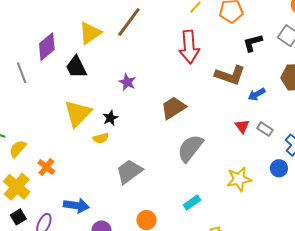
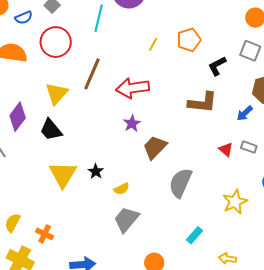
red arrow: (189, 47) -> (133, 88), moved, turned 100
purple star: (127, 82) -> (132, 123), moved, turned 30
blue arrow: (257, 94) -> (245, 113), moved
yellow semicircle: (101, 138) -> (122, 189), moved

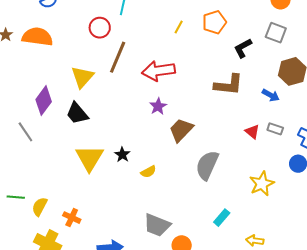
red circle: (56, 42) -> (100, 28), moved, size x0.7
blue arrow: (245, 113) -> (271, 95), turned -108
gray trapezoid: (126, 219) -> (157, 225), moved, turned -108

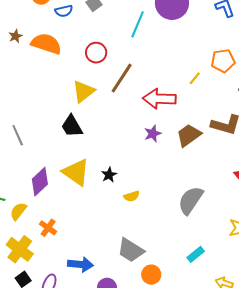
yellow line: (179, 27) -> (195, 78), moved
red circle: (100, 28) -> (96, 53), moved
purple diamond: (44, 101) -> (40, 182), moved
brown trapezoid: (181, 130) -> (189, 135), moved
yellow triangle: (89, 158) -> (76, 172), turned -36

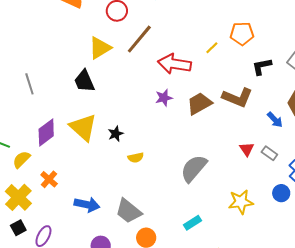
blue arrow: (80, 264) -> (87, 205), moved

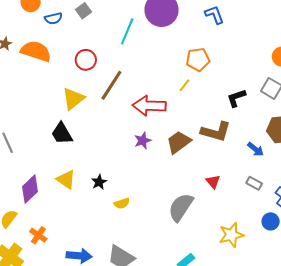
orange pentagon: (242, 34) -> (198, 59), moved
yellow triangle: (83, 127) -> (66, 180), size x0.7
red triangle: (247, 149) -> (213, 182), moved

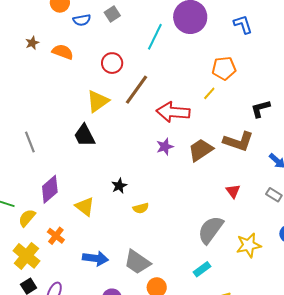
orange semicircle: (36, 51) -> (63, 52), size x0.7
yellow triangle: (66, 180) -> (85, 207), moved
gray semicircle: (181, 207) -> (211, 230), moved

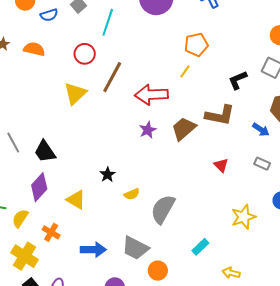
cyan line: (155, 37) -> (108, 22), moved
black trapezoid: (84, 135) -> (45, 152), moved
gray semicircle: (211, 230) -> (163, 209), moved

